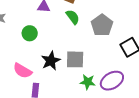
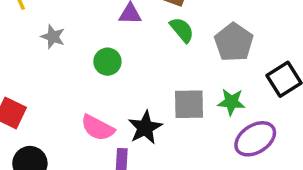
black star: (51, 61) -> (145, 128), moved
green star: (88, 82) -> (231, 102), moved

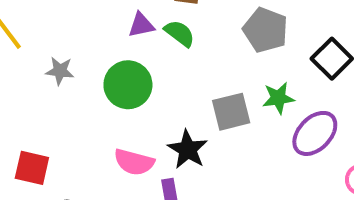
green semicircle: (182, 30) -> (180, 33), moved
green circle: (107, 62) -> (128, 85), size x1.5

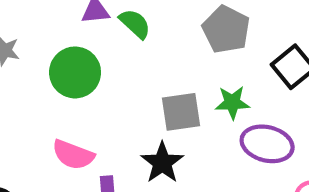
purple ellipse: (315, 133) -> (267, 144), turned 54
black star: (188, 149) -> (162, 163), moved

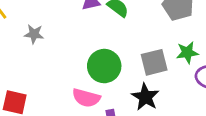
green circle: (75, 72) -> (104, 66), moved

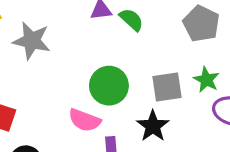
gray star: (34, 34) -> (32, 41), size x1.6
green star: (187, 53) -> (206, 80), turned 30

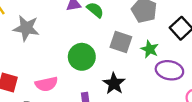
gray square: (167, 87) -> (121, 42), moved, turned 30
pink semicircle: (85, 120) -> (46, 84), moved, turned -30

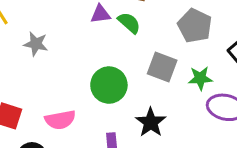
gray star: (26, 28) -> (36, 44), size x0.7
green star: (150, 49) -> (200, 78), turned -30

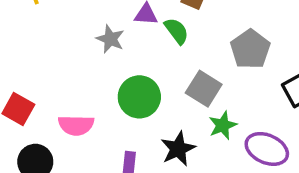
gray star: (36, 44) -> (110, 39), moved
green star: (200, 78) -> (223, 125), moved, turned -30

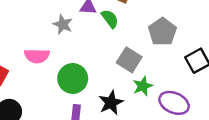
green circle: (139, 97) -> (73, 78), moved
pink semicircle: (76, 125) -> (37, 56), moved

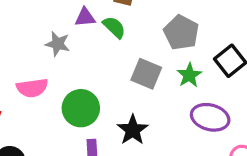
green star: (143, 86) -> (189, 75), moved

